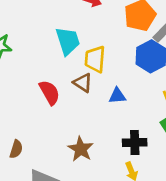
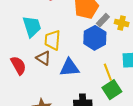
blue triangle: (117, 96) -> (70, 68), size x1.5

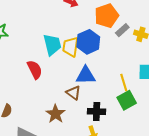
cyan trapezoid: (32, 26) -> (52, 45), moved
blue hexagon: (95, 38) -> (88, 42), moved
brown triangle: (43, 58) -> (73, 93), moved

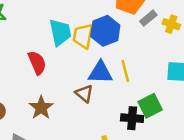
yellow line: (124, 82) -> (125, 71), moved
black cross: (97, 112) -> (132, 118), moved
brown star: (55, 114) -> (41, 108), moved

